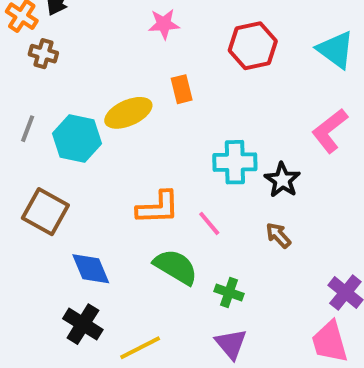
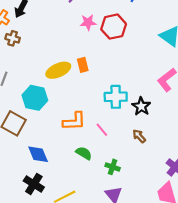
pink star: (164, 24) -> (88, 22), moved
red hexagon: (253, 46) -> (114, 27), moved
orange rectangle: (182, 89) -> (83, 65), moved
cyan hexagon: (77, 139) -> (35, 98), moved
green semicircle: (176, 267) -> (84, 153), size x0.7

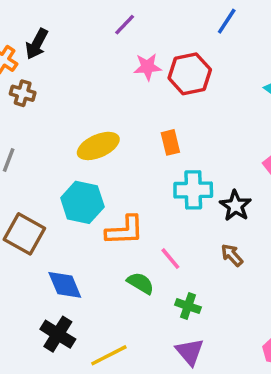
orange rectangle: (83, 65) -> (170, 142), moved
cyan hexagon: (35, 98) -> (82, 202), moved
pink line: (102, 130) -> (170, 259), moved

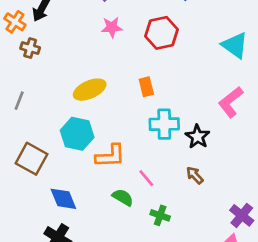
pink star: (148, 67) -> (112, 27), moved

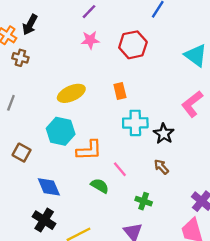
brown square: (32, 159) -> (22, 153), size x0.7
green cross: (160, 215) -> (144, 201), moved

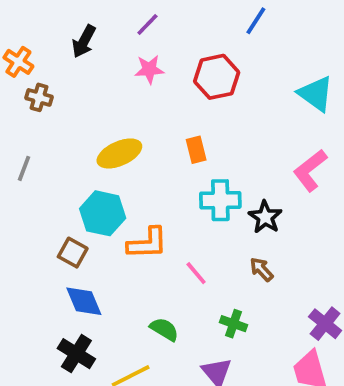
black arrow: (30, 25) -> (84, 41), moved
brown square: (22, 153) -> (73, 253), moved
green semicircle: (100, 186) -> (164, 329), moved

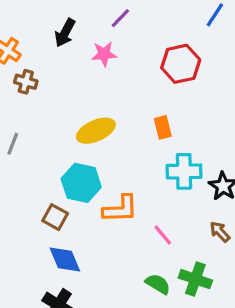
pink star: (149, 69) -> (104, 54), moved
green cross: (233, 324) -> (195, 279), size x1.4
green semicircle: (164, 329) -> (158, 284), moved

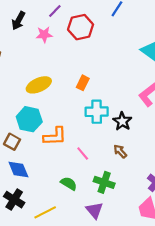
red hexagon: (181, 64) -> (81, 27), moved
orange rectangle: (163, 127) -> (83, 83), turned 40
green semicircle: (158, 284) -> (69, 183), moved

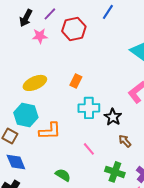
black arrow: (18, 21) -> (26, 18), moved
brown arrow: (120, 151) -> (125, 141), moved
pink line: (83, 153) -> (89, 149), moved
green cross: (104, 182) -> (115, 172), moved

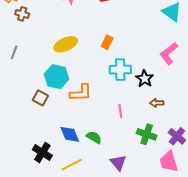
brown arrow: (125, 141) -> (157, 103), turned -48
pink line: (89, 149) -> (120, 111), turned 32
blue diamond: (16, 162) -> (70, 134), moved

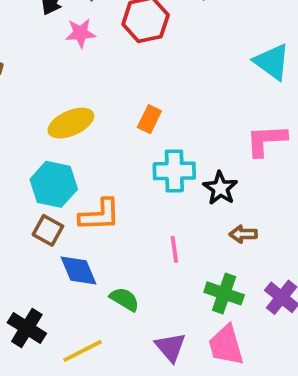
pink L-shape: (169, 53) -> (266, 140), turned 35
brown square: (40, 98) -> (48, 230), moved
blue diamond: (70, 134) -> (79, 270), moved
pink trapezoid: (169, 162) -> (226, 345), moved

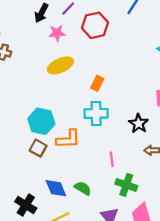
yellow ellipse: (71, 123) -> (60, 65), moved
cyan cross: (174, 171) -> (96, 113), moved
blue diamond: (79, 270) -> (56, 188), moved
green cross: (224, 293) -> (126, 185), moved

